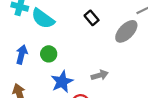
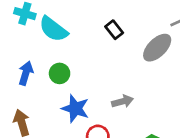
blue star: (62, 82) -> (75, 108), turned -30

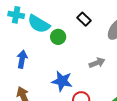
green circle: (60, 73) -> (58, 37), moved
gray arrow: (123, 101) -> (97, 63), moved

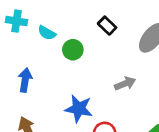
cyan semicircle: (39, 24) -> (47, 33), size x0.6

